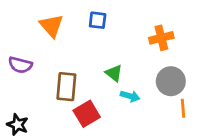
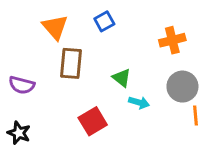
blue square: (98, 20) -> (104, 21), turned -36
purple semicircle: (20, 65) -> (22, 85), moved
brown rectangle: (66, 87) -> (71, 63), moved

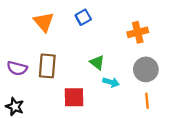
brown rectangle: (71, 63) -> (47, 66), moved
orange line: (195, 115) -> (147, 101), moved
red square: (93, 121) -> (74, 97), turned 30

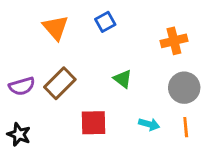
brown rectangle: (47, 66) -> (60, 83), turned 40
purple semicircle: (17, 68) -> (22, 86), turned -30
cyan arrow: (111, 82) -> (149, 124), moved

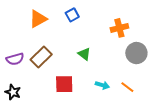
orange triangle: (55, 28) -> (38, 19), turned 42
gray circle: (184, 88) -> (136, 53), moved
orange line: (186, 127) -> (127, 87), turned -48

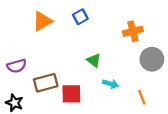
brown rectangle: (41, 57) -> (46, 83), moved, turned 30
cyan arrow: (102, 85) -> (111, 84), moved
orange line: (127, 87) -> (142, 97), turned 32

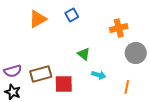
purple semicircle: (17, 66) -> (13, 71), moved
orange line: (142, 97) -> (127, 87), turned 32

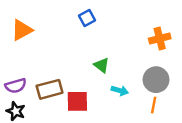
orange triangle: (38, 19) -> (22, 30), moved
orange cross: (119, 28) -> (160, 39), moved
gray circle: (136, 53) -> (156, 80), moved

